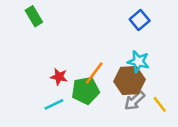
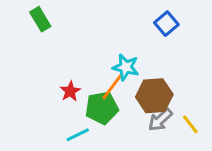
cyan star: (138, 62) -> (126, 67), moved
red star: (59, 77) -> (70, 91), turned 30
cyan line: (54, 104) -> (78, 135), moved

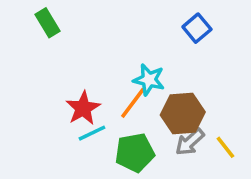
red star: (70, 91) -> (83, 108), size x1.4
green pentagon: (102, 108) -> (135, 153), moved
cyan line: (78, 135) -> (92, 133), moved

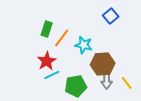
green rectangle: (48, 23) -> (47, 29), moved, turned 49
orange line: (133, 103) -> (62, 38), moved
gray arrow: (190, 142) -> (107, 80), turned -48

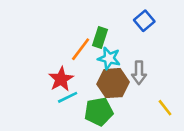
green rectangle: (47, 29) -> (100, 38), moved
brown hexagon: (103, 64) -> (113, 83), moved
gray arrow: (107, 80) -> (139, 73), moved

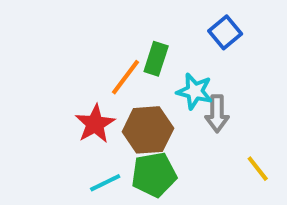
cyan star: (109, 58) -> (195, 91), moved
brown hexagon: (113, 83) -> (148, 130), moved
cyan line: (68, 97) -> (105, 183), moved

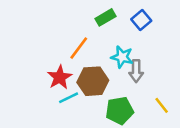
green rectangle: (156, 59) -> (106, 17), moved, turned 42
green pentagon: (154, 175) -> (120, 111), moved
cyan line: (105, 183) -> (69, 98), moved

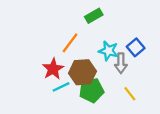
blue square: (141, 20) -> (136, 47), moved
yellow line: (162, 105) -> (130, 94), moved
green pentagon: (120, 111) -> (92, 90), moved

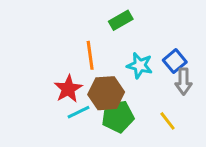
orange line: (70, 43) -> (90, 55), turned -45
gray arrow: (121, 63) -> (184, 82), moved

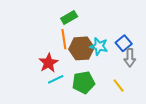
green rectangle: (121, 20) -> (69, 17), moved
brown hexagon: (106, 93) -> (81, 48), moved

